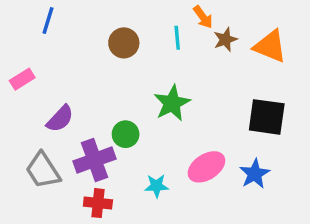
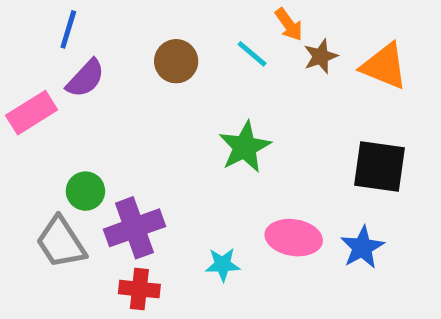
cyan line: (177, 38) -> (252, 54), turned -45
pink rectangle: (22, 79) -> (32, 113), size x1.4
purple semicircle: (60, 119) -> (85, 78), moved
green circle: (126, 134) -> (85, 191), moved
pink ellipse: (206, 167) -> (294, 238), turned 42

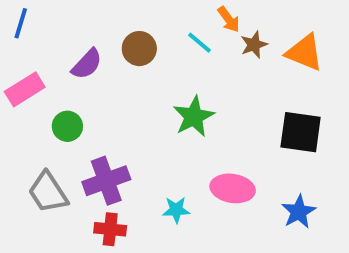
blue line: (68, 29) -> (21, 23), moved
purple semicircle: (85, 78) -> (87, 64), moved
green circle: (85, 191) -> (67, 126), moved
blue star: (362, 247) -> (299, 212), moved

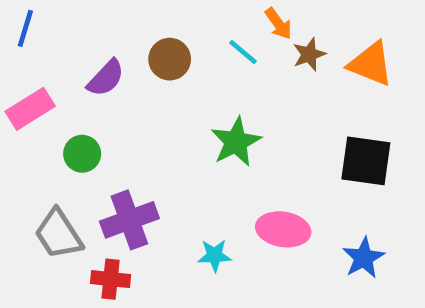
red cross: (110, 229) -> (111, 279), moved

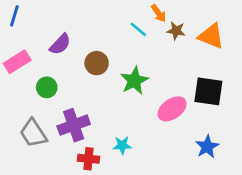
brown star: (309, 54) -> (176, 31), turned 30
brown circle: (170, 59) -> (97, 63), moved
pink ellipse: (283, 229) -> (172, 109), moved, turned -44
red cross: (111, 279) -> (88, 159), moved

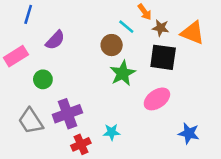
blue line: (14, 16) -> (28, 14), moved
brown circle: (97, 63) -> (112, 45), moved
black square: (208, 91) -> (163, 57), moved
blue star: (207, 147) -> (189, 133), turned -30
red cross: (88, 159) -> (81, 144), turned -30

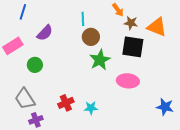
cyan line: (126, 27) -> (83, 19), moved, turned 48
pink ellipse: (157, 99) -> (128, 81), turned 40
purple cross: (67, 114) -> (36, 120), moved, size x0.6
blue star: (189, 133) -> (165, 107), moved
red cross: (81, 144) -> (66, 103), moved

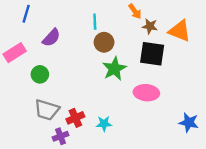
gray trapezoid: (25, 99) -> (47, 110), moved, turned -40
purple cross: (36, 120) -> (60, 136), moved

